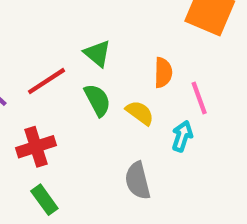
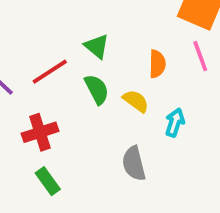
pink line: (199, 98) -> (200, 56), moved

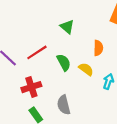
green triangle: (97, 46) -> (67, 27), moved
gray semicircle: (134, 164) -> (64, 105), moved

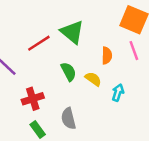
green triangle: (67, 27) -> (72, 32), size x1.5
red line: (37, 52) -> (39, 43), moved

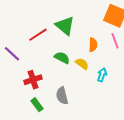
green semicircle: (69, 72) -> (62, 58), turned -35

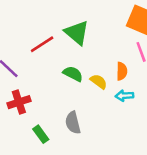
orange semicircle: (93, 45) -> (122, 71), moved
cyan arrow: (102, 75) -> (124, 96), turned -112
red cross: (33, 80) -> (19, 102), moved

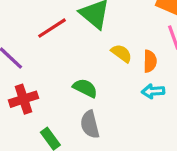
green semicircle: (73, 74) -> (85, 88), moved
yellow semicircle: (99, 82) -> (121, 53), moved

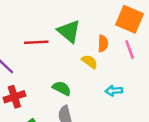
red line: (52, 28) -> (36, 42), turned 30
orange semicircle: (150, 61) -> (103, 43), moved

